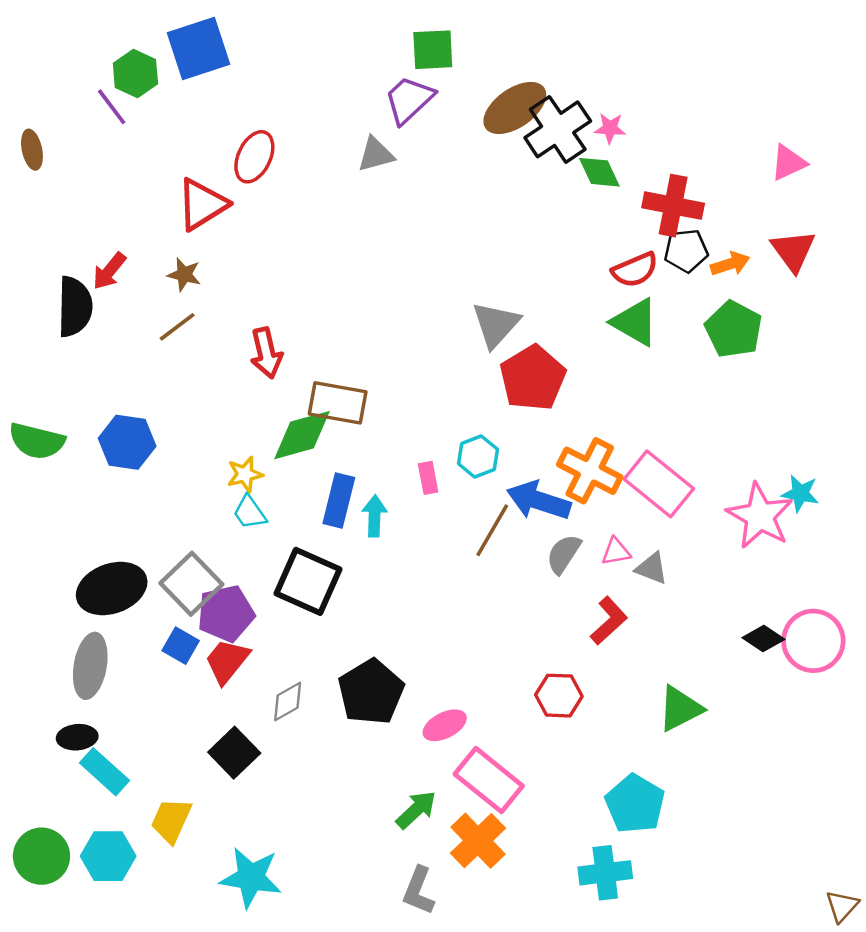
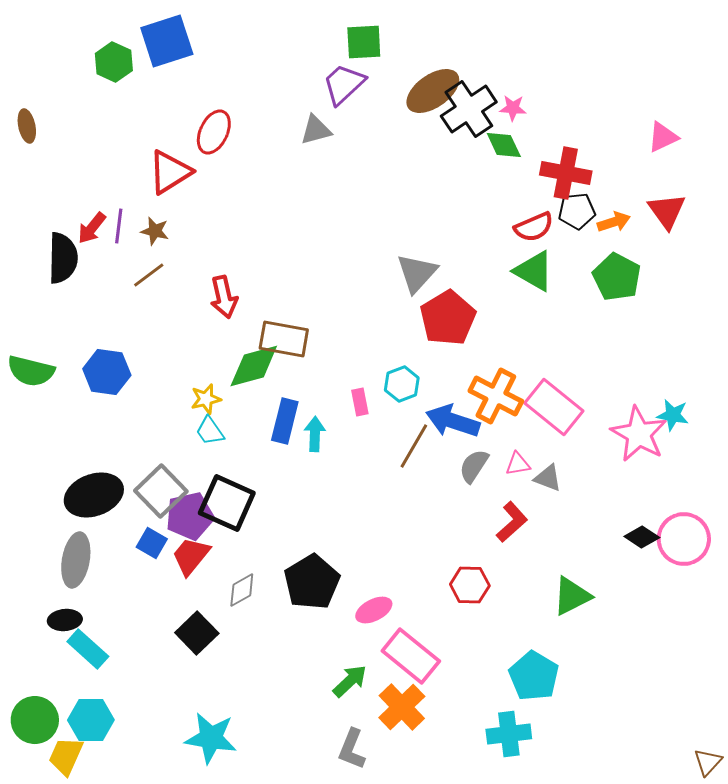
purple line: (112, 107) -> (119, 226), moved, turned 44
black square: (308, 581) -> (227, 503), moved
yellow trapezoid: (171, 820) -> (66, 756), moved

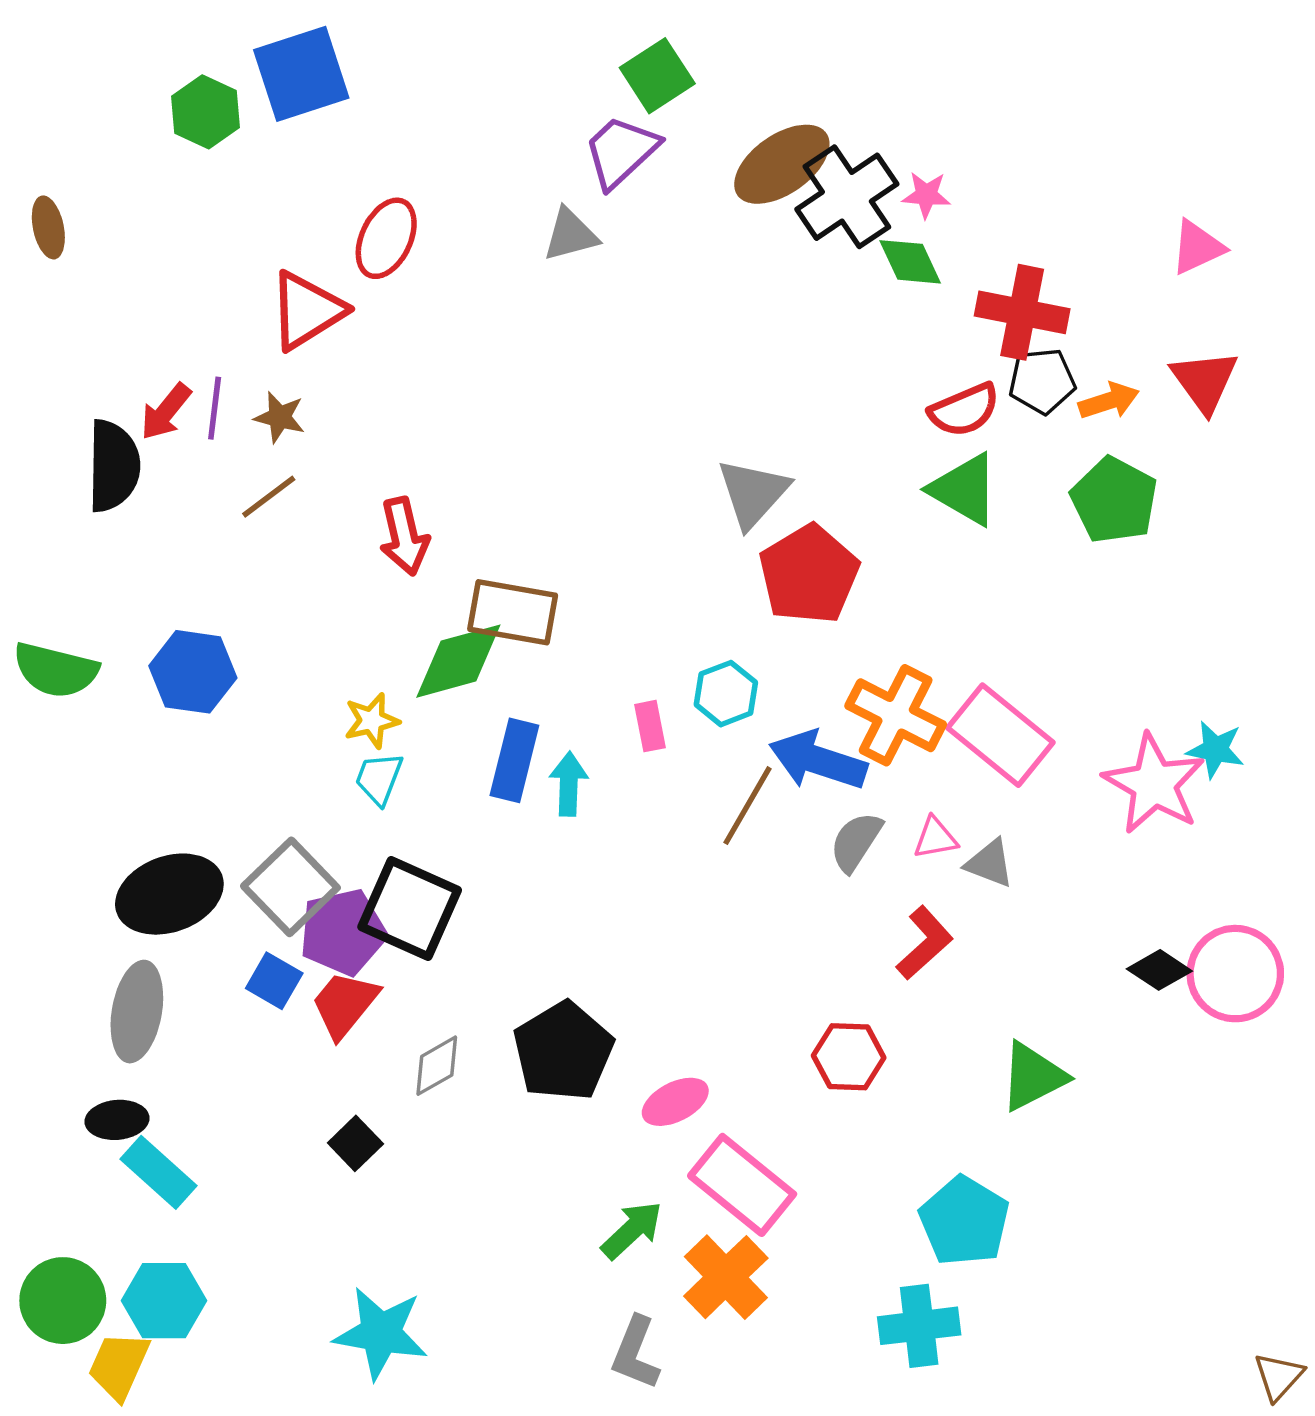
green square: (364, 42) -> (657, 76), turned -30
cyan trapezoid: (210, 431) -> (379, 778), turned 56
black square: (197, 633) -> (355, 1143), size x0.7

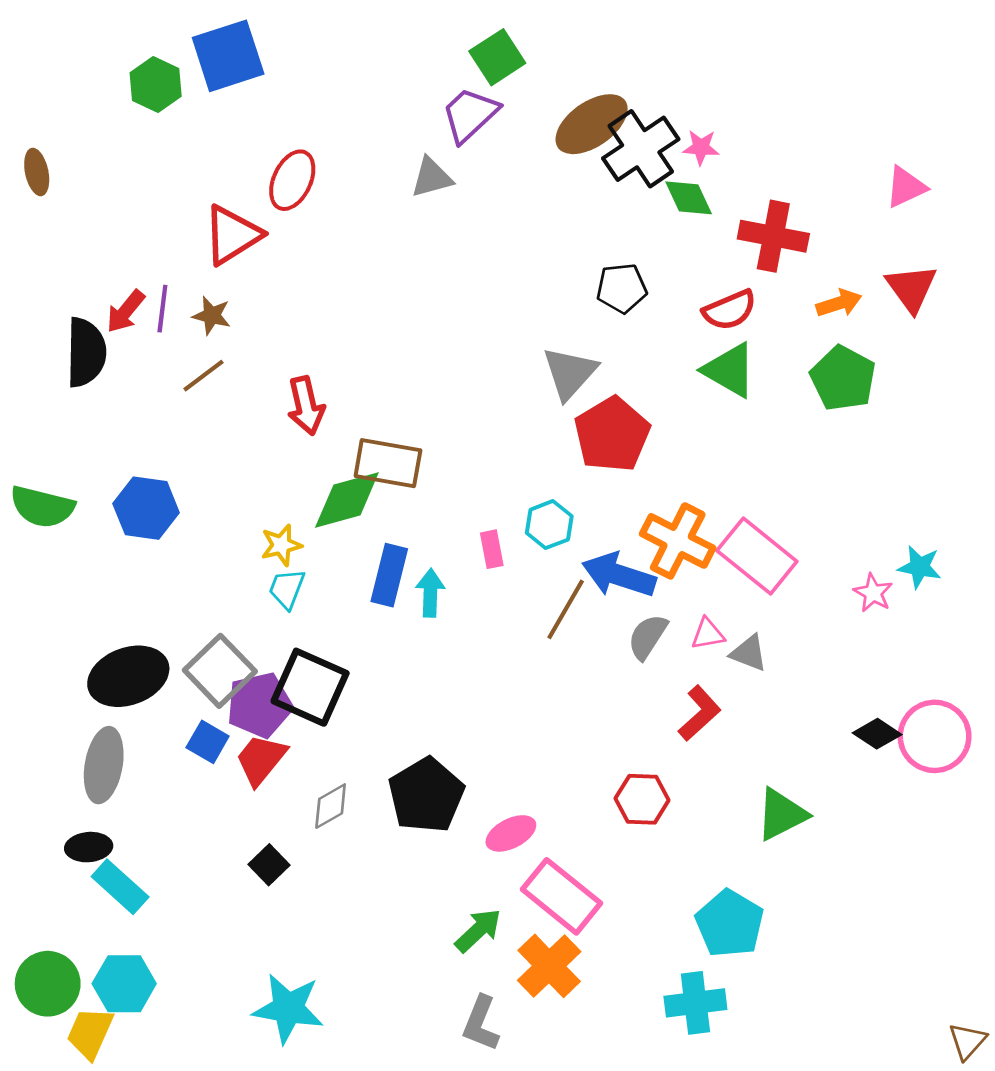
black pentagon: (1042, 381) -> (622, 288), moved
pink star: (1154, 784) -> (873, 593), size x0.5

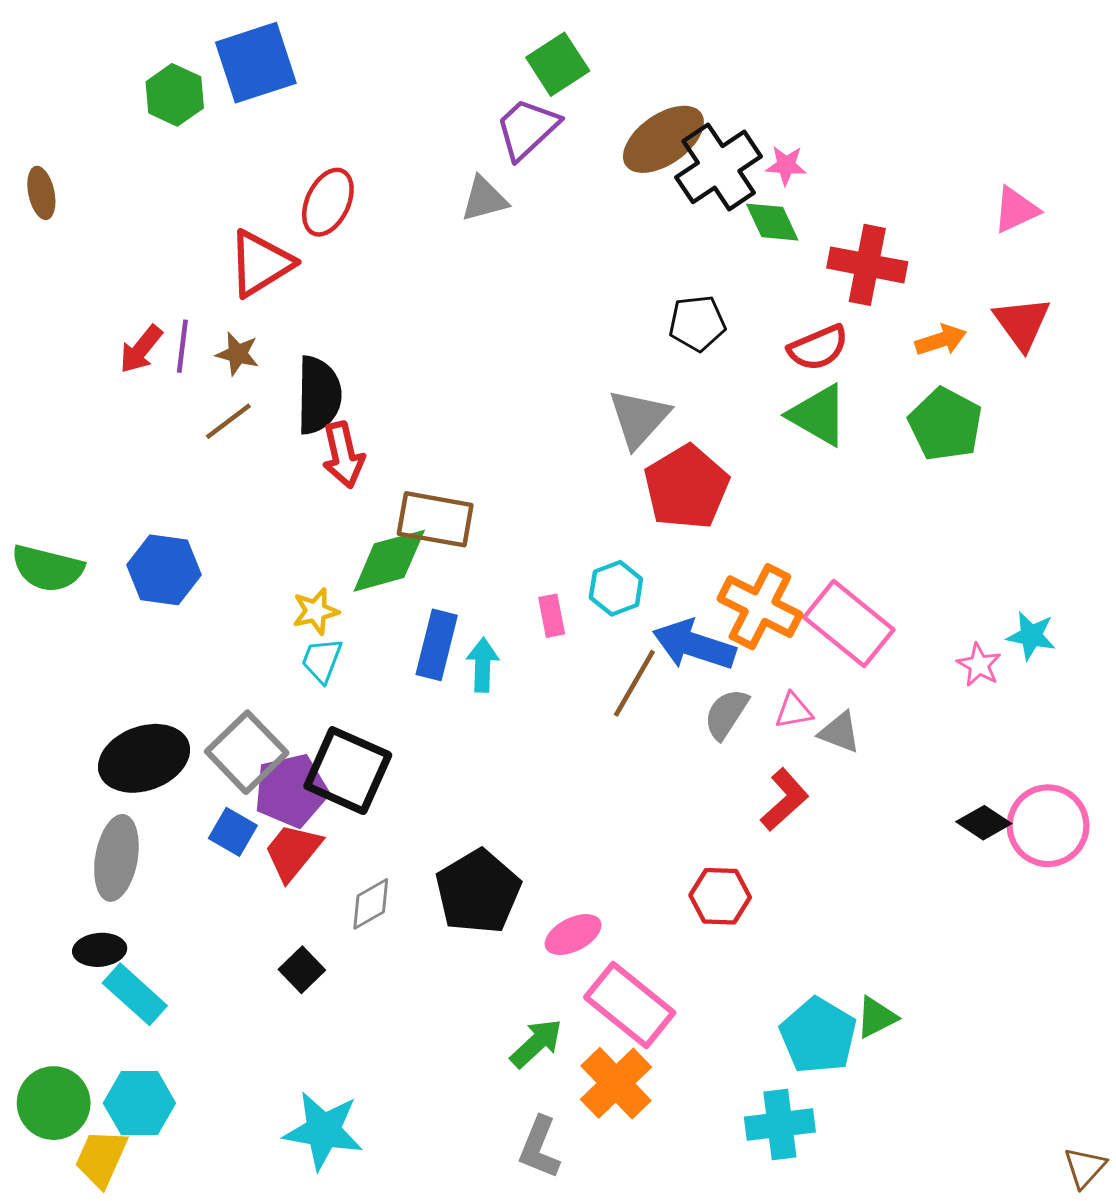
black semicircle: (86, 352) -> (319, 395), moved
green triangle: (782, 814) -> (876, 1017), moved, size x0.7

